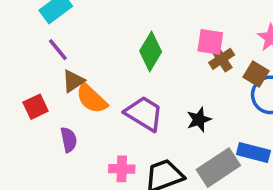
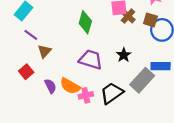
orange semicircle: (92, 99) -> (70, 86), moved

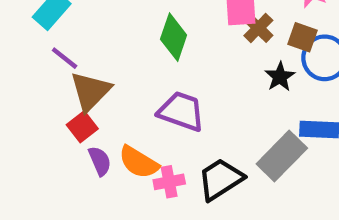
brown triangle: (44, 51) -> (90, 91), size x1.5
black star: (124, 55) -> (280, 77), moved
red square: (26, 72) -> (82, 127), moved

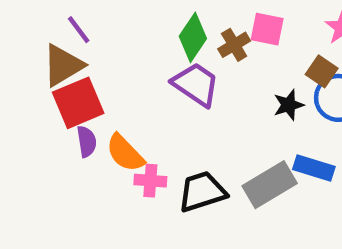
brown cross: (258, 28) -> (234, 45), moved
brown triangle: (90, 91) -> (63, 65), moved
purple trapezoid: (181, 111) -> (196, 84), moved
red square: (82, 127) -> (78, 103), size x1.6

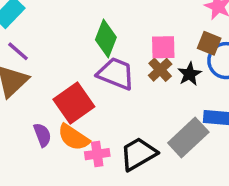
pink square: (267, 29) -> (163, 47), moved
brown cross: (234, 45) -> (160, 70), moved
red square: (78, 103) -> (74, 103), moved

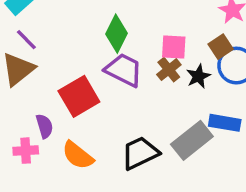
brown square: (209, 43) -> (221, 47), turned 30
orange semicircle: (73, 137) -> (78, 155), moved
pink cross: (97, 154) -> (26, 151), moved

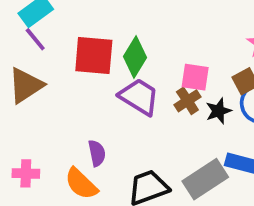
purple line: (26, 40) -> (35, 39), moved
red square: (79, 96) -> (94, 55), moved, turned 30
purple semicircle: (45, 126) -> (97, 153), moved

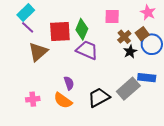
pink square: (195, 77) -> (112, 16), moved
brown triangle: (26, 85) -> (38, 52), moved
brown cross: (187, 101) -> (124, 37), moved

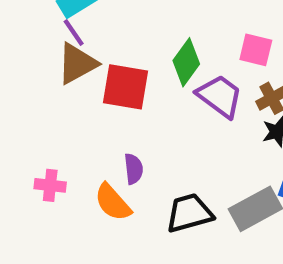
red square: (60, 32) -> (126, 87), moved
purple trapezoid: (87, 50) -> (220, 96), moved
brown triangle: (38, 52) -> (77, 64), moved

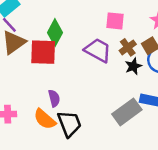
green diamond: (186, 62) -> (55, 33), moved
black trapezoid: (189, 213) -> (69, 124), moved, turned 92

